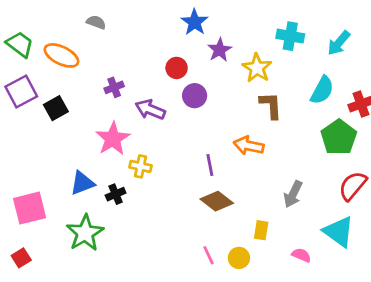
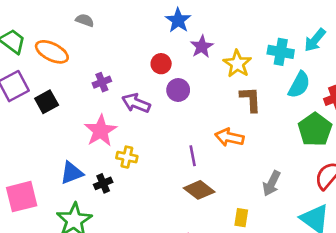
cyan cross: (290, 36) -> (281, 52), moved

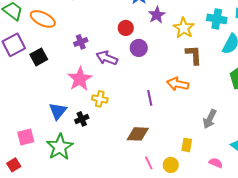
blue triangle: (72, 173) -> (58, 111), turned -30
brown diamond: (199, 190) -> (138, 134), moved, turned -35
pink square: (22, 197) -> (26, 137), moved, size x0.7

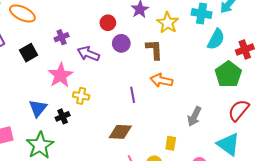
brown L-shape: (194, 55) -> (154, 50), moved
black square: (39, 57) -> (29, 53), moved

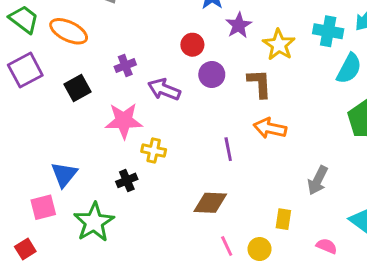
pink star: (61, 75) -> (124, 121), turned 30
blue triangle: (38, 108) -> (64, 174), moved

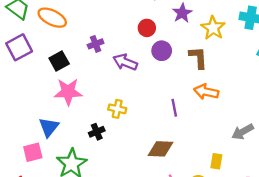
pink star: (124, 121) -> (68, 92), moved
gray arrow: (318, 180) -> (243, 132), turned 35

